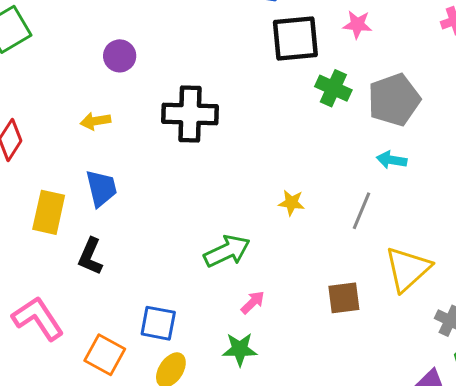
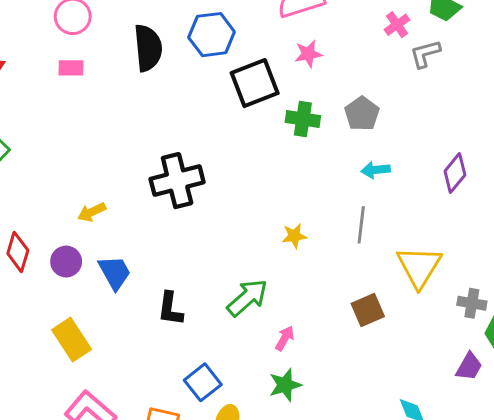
purple circle: (120, 56) -> (66, 262), moved
gray pentagon: (394, 100) -> (362, 114), size x0.7
yellow rectangle: (49, 212) -> (72, 340), moved, turned -30
black L-shape: (90, 256) -> (170, 309), moved
blue square: (158, 323) -> (203, 382), turned -33

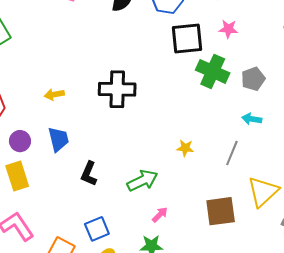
green cross: (303, 119) -> (213, 71), size x1.4
purple circle: (66, 262) -> (20, 141), moved
brown square: (368, 310) -> (221, 211), size x1.4

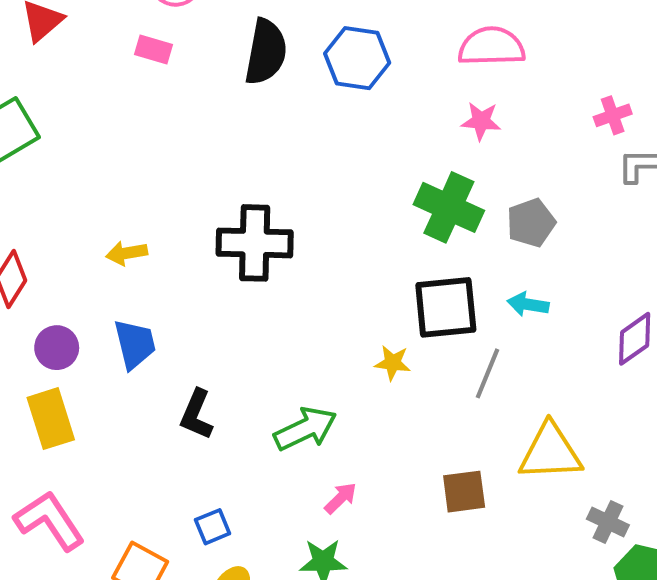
black square: (187, 39) -> (446, 307), moved
yellow triangle: (263, 192) -> (550, 452), turned 40
brown square: (221, 211) -> (464, 492), size x0.7
blue square: (97, 229) -> (213, 527), size x0.7

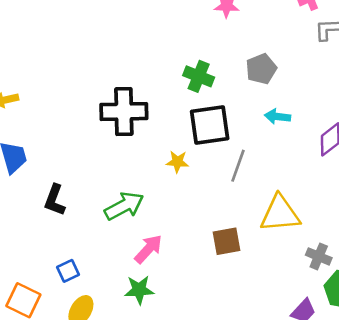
green cross: (449, 207) -> (199, 76), moved, size x0.7
black cross: (255, 243) -> (124, 112), moved
cyan arrow: (528, 304) -> (277, 117), moved
pink arrow: (341, 498) -> (148, 249), size x1.4

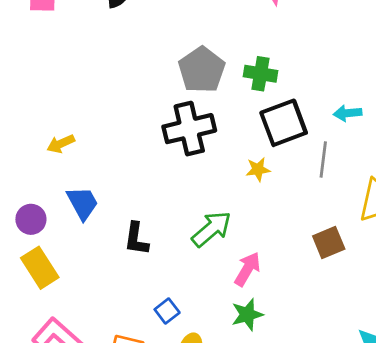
gray pentagon: (261, 69) -> (202, 70), moved, size x1.4
cyan arrow: (277, 117) -> (348, 113), moved

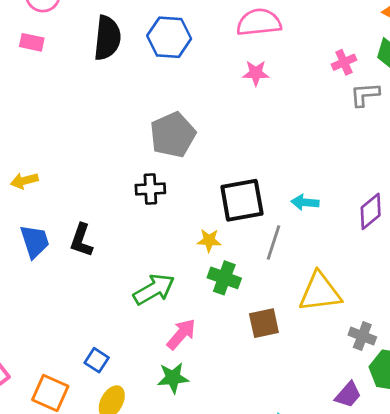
green cross: (261, 74) -> (224, 278), moved
black cross: (189, 129) -> (150, 189), size x0.6
black L-shape: (136, 239) -> (81, 240), moved
blue square: (167, 311) -> (97, 360), turned -30

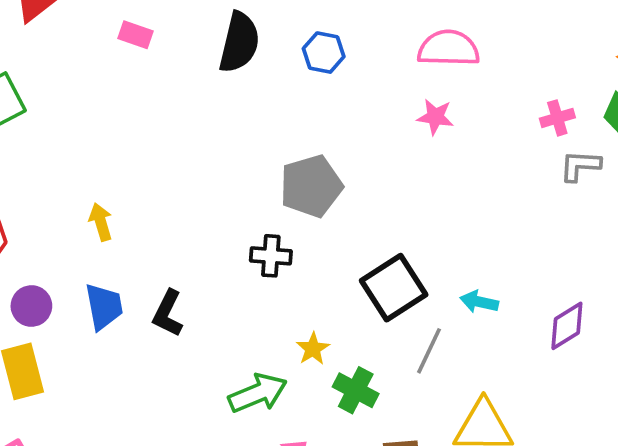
blue hexagon: (169, 37) -> (324, 53), size x0.7
yellow arrow: (24, 181) -> (101, 222), turned 80
black square: (242, 200) -> (394, 288), turned -30
yellow star: (209, 240) -> (313, 349), moved, turned 30

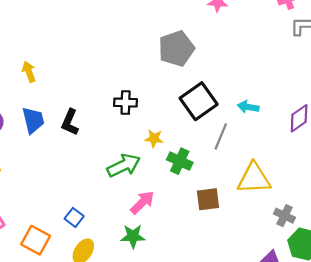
gray pentagon: (311, 186) -> (176, 49), moved
black cross: (271, 256) -> (126, 103), moved
yellow star: (313, 349) -> (154, 138), turned -30

